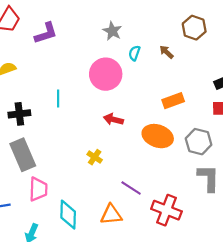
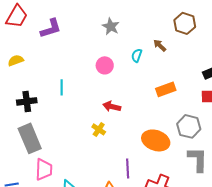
cyan semicircle: (134, 53) -> (137, 55), moved
pink circle: (106, 74) -> (105, 65), size x0.6
orange ellipse: (158, 136) -> (156, 140), moved
yellow cross: (95, 157) -> (99, 129), moved
purple line: (131, 188) -> (128, 168), turned 54

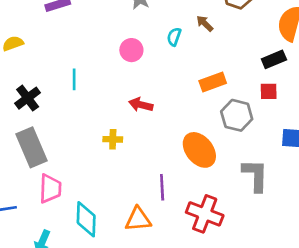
black cross: (27, 101) -> (28, 98), turned -30
gray hexagon: (189, 126) -> (237, 115), moved
yellow cross: (99, 129) -> (113, 139), moved, turned -32
orange ellipse: (156, 140) -> (199, 150), turned 32

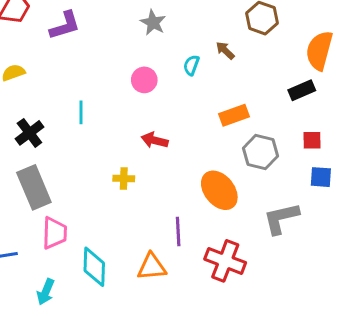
red square: (269, 91) -> (312, 140), moved
gray L-shape: (255, 175) -> (281, 218), turned -104

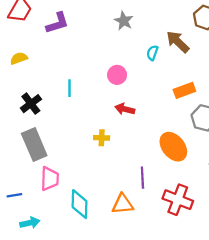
brown arrow: (225, 50) -> (178, 42), size x1.6
pink circle: (144, 80) -> (117, 75), moved
cyan arrow: (46, 292) -> (30, 223), moved, turned -126

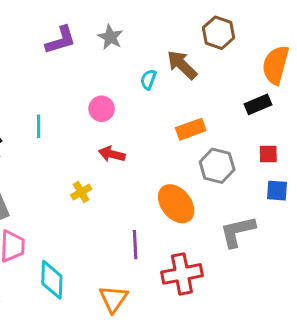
purple L-shape: (57, 23) -> (61, 40), moved
yellow cross: (102, 138) -> (81, 192), turned -32
red cross: (178, 200) -> (182, 274), turned -32
orange triangle: (123, 204) -> (113, 299), moved, turned -50

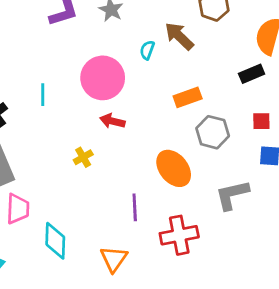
pink circle: (102, 109) -> (103, 78), size x1.8

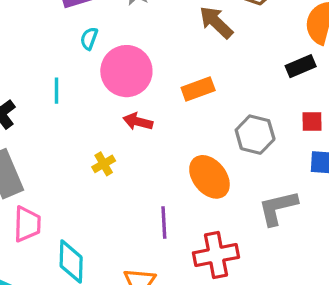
cyan semicircle: (147, 50) -> (89, 39), moved
orange rectangle: (188, 97) -> (198, 89), moved

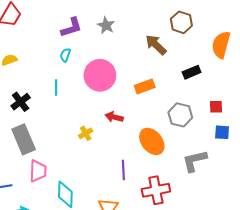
cyan semicircle: (89, 39) -> (65, 55), moved
black rectangle: (301, 66) -> (192, 72), moved
red arrow: (138, 122) -> (114, 117), moved

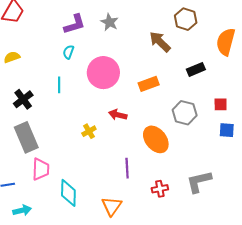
gray L-shape: (195, 161) -> (199, 182), moved
red cross: (156, 190) -> (160, 189), size x0.6

